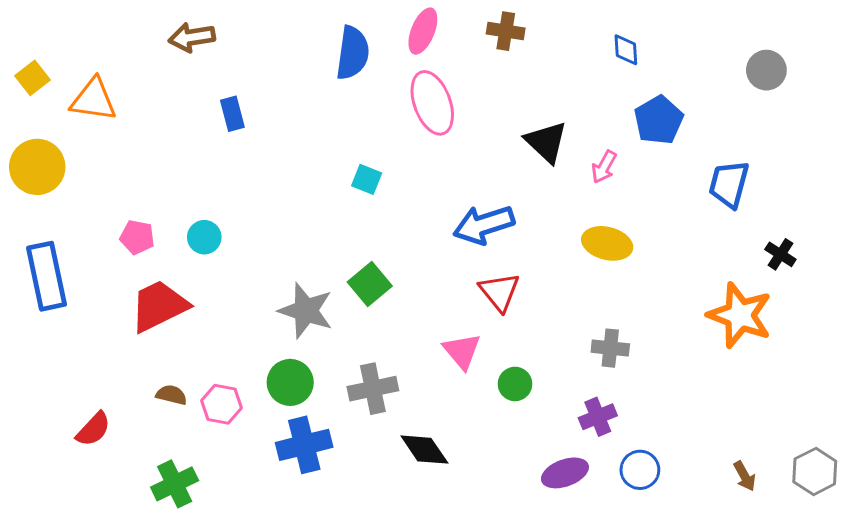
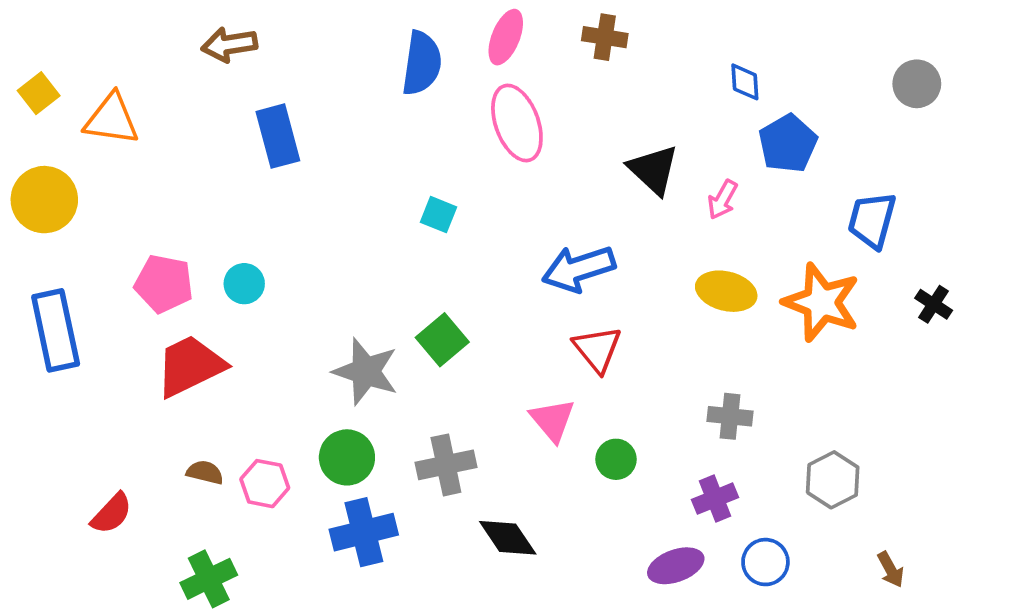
blue diamond: (626, 50) -> (745, 82), moved
blue rectangle: (232, 114) -> (278, 136), size x1.5
pink pentagon: (137, 237) -> (164, 284), size x1.4
orange star: (740, 315) -> (821, 302), moved
gray hexagon: (815, 471) -> (833, 480), moved

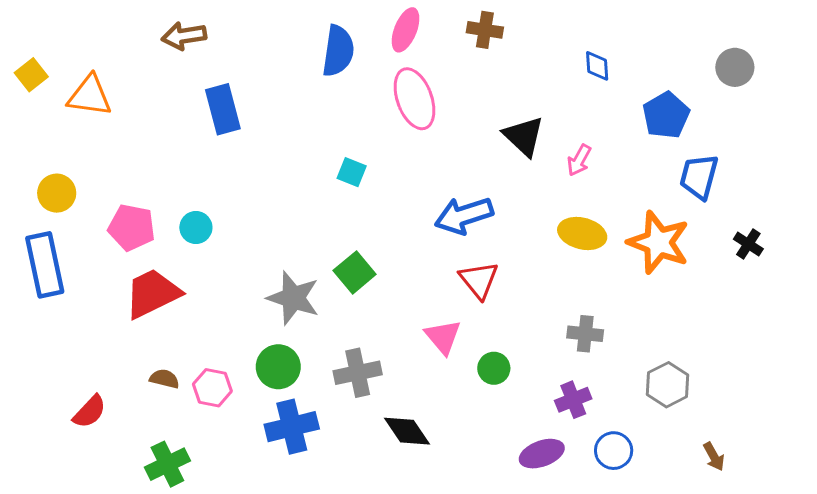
blue pentagon: (788, 144) -> (666, 115), moved
yellow circle: (44, 200) -> (57, 193), moved, size x0.7

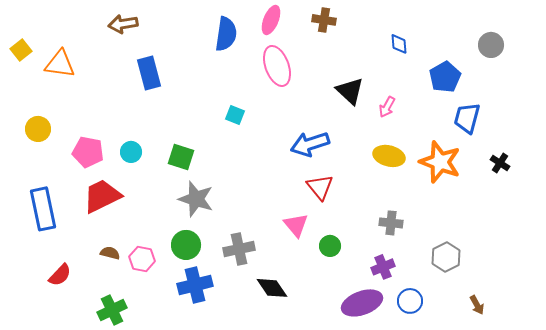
blue rectangle: (45, 265) -> (43, 209), moved
green square: (355, 272) -> (181, 157), moved, turned -32
purple ellipse: (542, 454) -> (362, 303), size x1.4

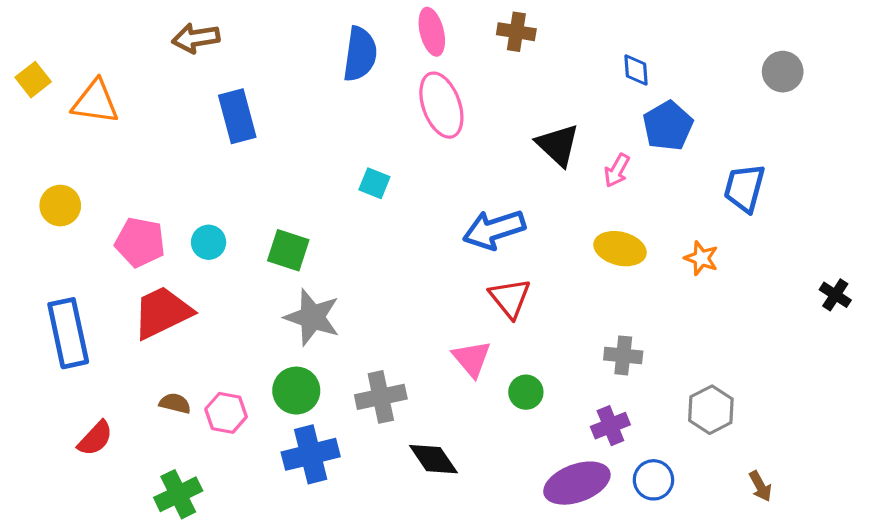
pink ellipse: (271, 20) -> (432, 32), turned -36
blue pentagon: (445, 77) -> (668, 126), moved
orange star: (440, 162) -> (701, 258), size x0.5
black cross: (500, 163) -> (835, 295), moved

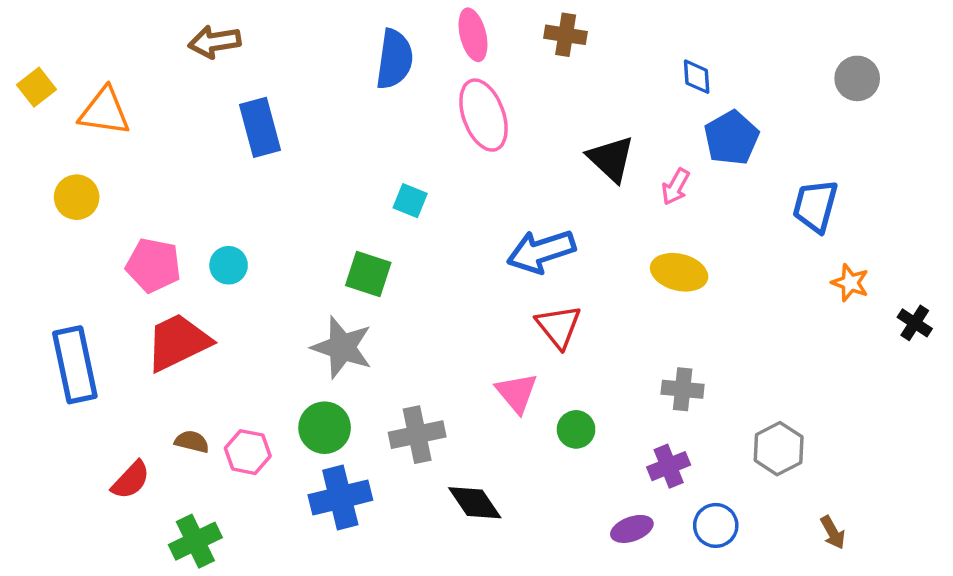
yellow circle: (60, 206) -> (77, 197), moved
green square: (288, 250) -> (368, 274), moved
orange star: (701, 258) -> (850, 283), moved
red semicircle: (95, 438) -> (131, 480), moved
purple ellipse: (577, 483) -> (632, 529), size x0.6

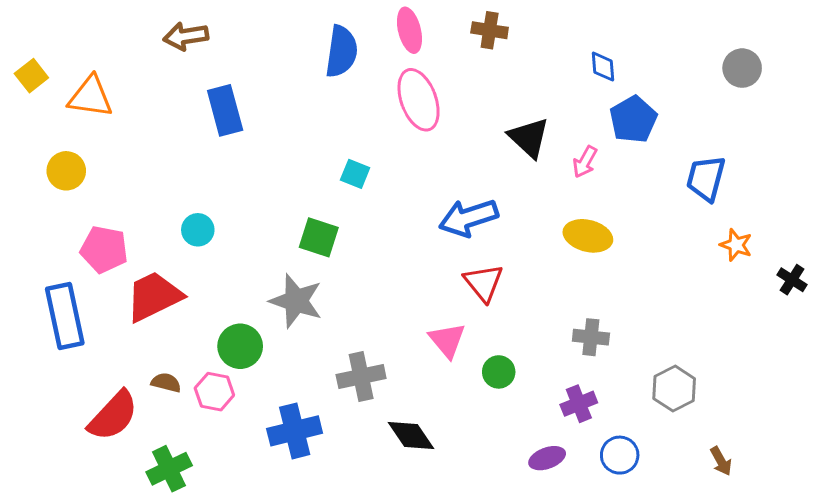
pink pentagon: (153, 265) -> (104, 249), moved
green circle: (325, 428) -> (240, 346), moved
red semicircle: (131, 480) -> (113, 416), size x1.5

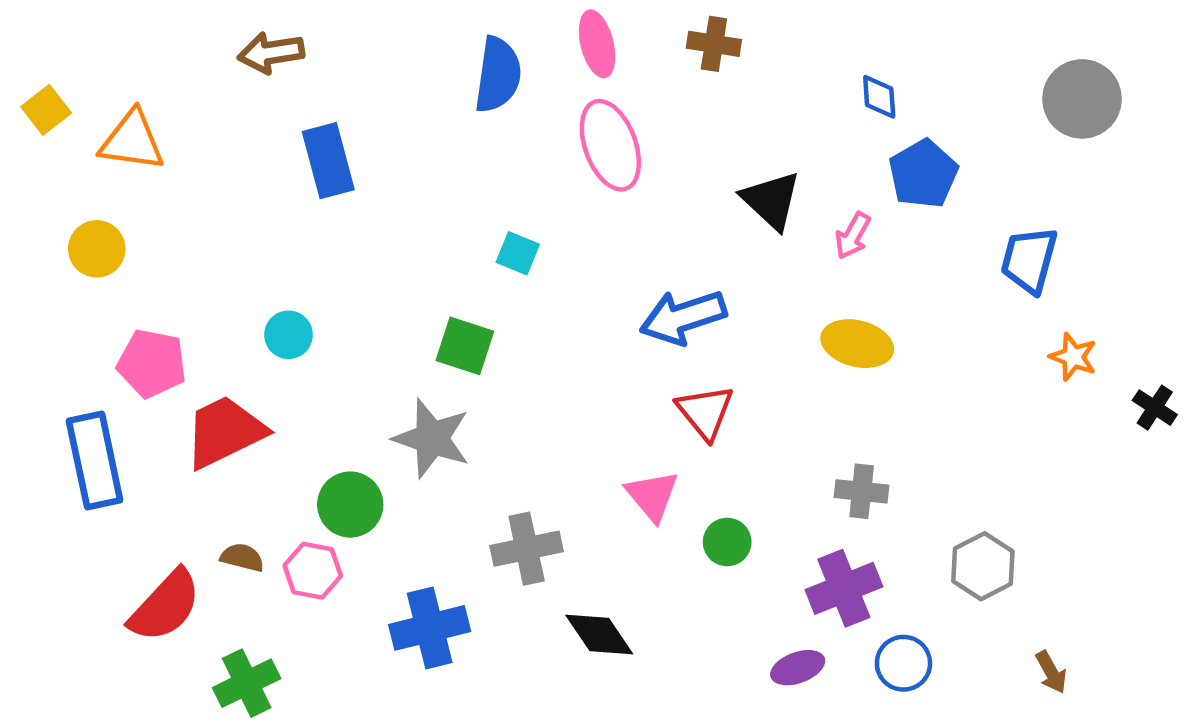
gray circle: (742, 68) -> (1082, 99), size x1.4
purple cross: (579, 404) -> (844, 588), size x1.4

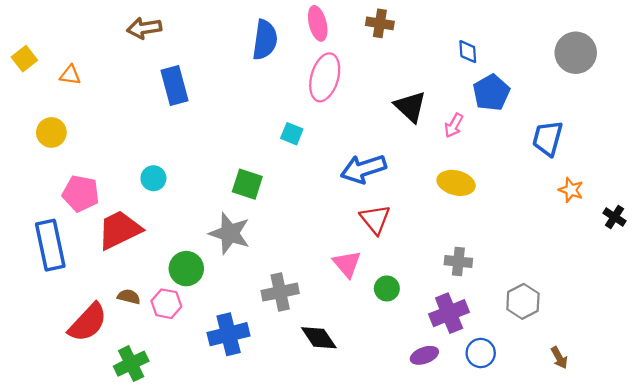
orange triangle: (132, 141) -> (70, 75), size x0.6
pink ellipse: (610, 145) -> (325, 77), turned 36
cyan square: (518, 253) -> (292, 134), moved

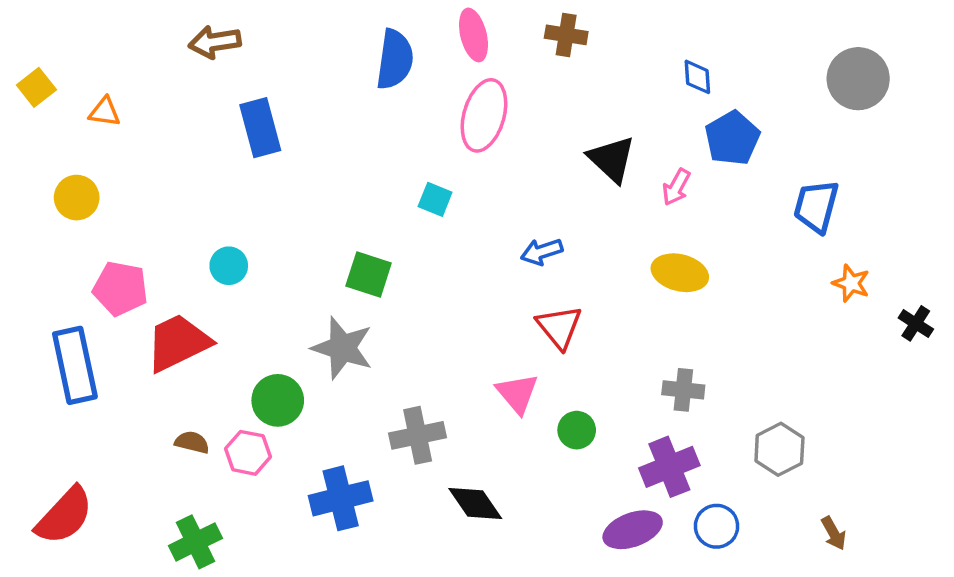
blue arrow: (363, 169) -> (542, 252), size x0.6
red semicircle: (88, 323) -> (64, 516), moved
purple ellipse: (424, 355) -> (633, 530), size x1.4

